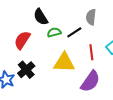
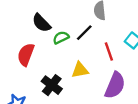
yellow triangle: (64, 63) -> (80, 70), size x0.7
black cross: (26, 70) -> (52, 85), moved

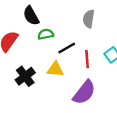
black line: (84, 33) -> (67, 48), moved

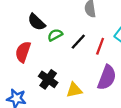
red line: (87, 59) -> (100, 46), turned 42
yellow triangle: (55, 69) -> (74, 90), moved

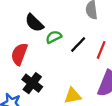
black cross: (48, 79) -> (32, 83), moved

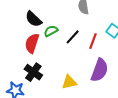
red semicircle: (19, 54) -> (32, 43), moved

